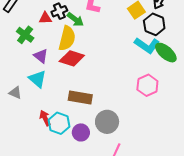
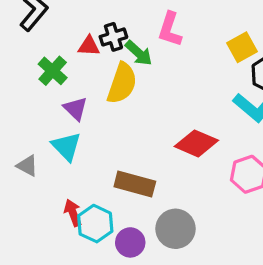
red diamond: (72, 58) -> (196, 143), moved

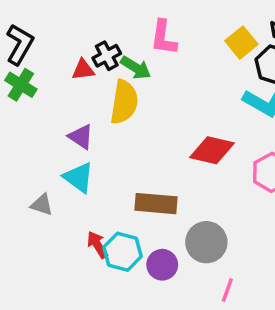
green cross: (53, 71) -> (21, 85), moved

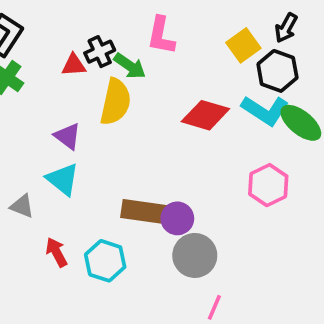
red diamond: (212, 150) -> (205, 115), moved
red arrow: (97, 245) -> (56, 252), moved
purple circle: (162, 265) -> (177, 218), moved

